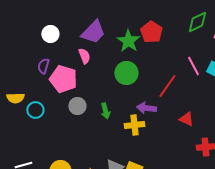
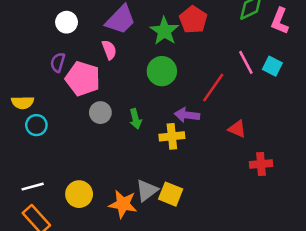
cyan circle: (35, 110) -> (36, 125), moved

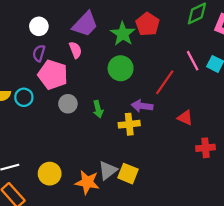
purple semicircle: (58, 62) -> (39, 53), moved
cyan circle: (36, 125) -> (24, 97), moved

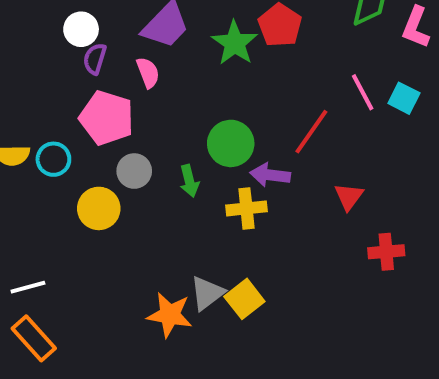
purple semicircle: (39, 53) -> (95, 59), moved
green circle: (121, 68) -> (231, 143), moved
red triangle: (185, 118) -> (349, 197), turned 42
yellow circle: (50, 174) -> (99, 208), moved
yellow square: (128, 174) -> (244, 299), turned 30

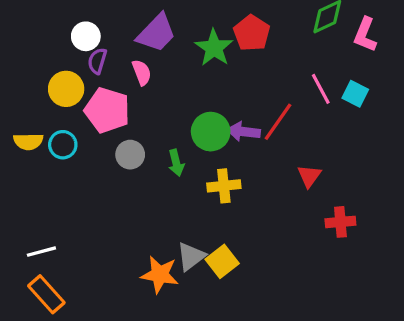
purple arrow: (270, 175) -> (244, 132), moved
yellow circle: (99, 208) -> (66, 89), moved

